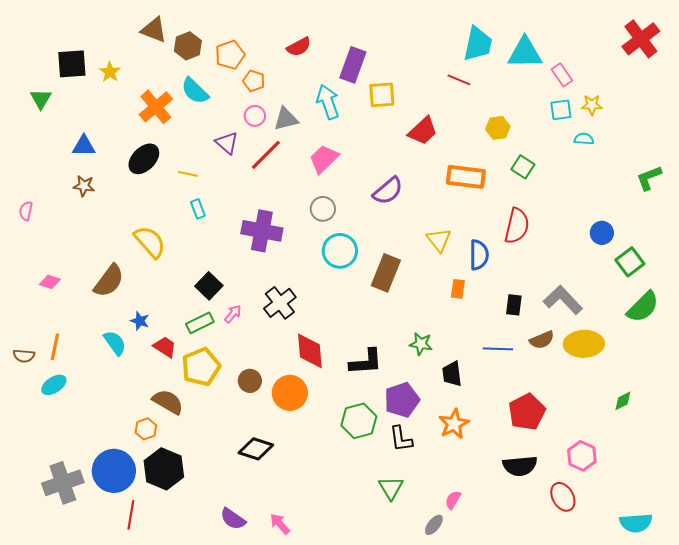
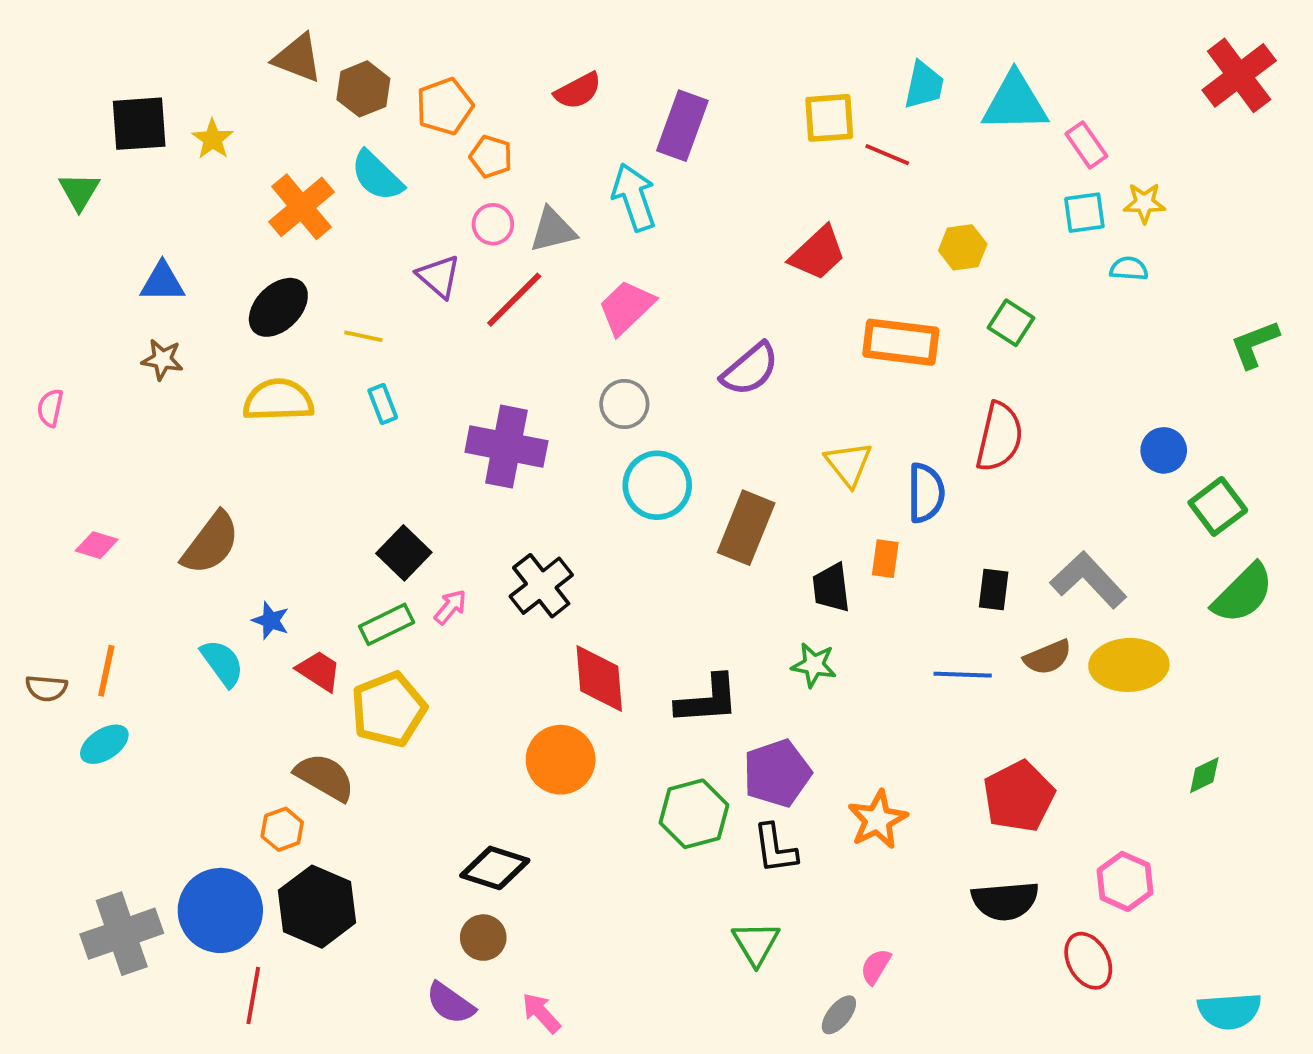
cyan trapezoid: (478, 44) -> (924, 85), size x0.7
yellow square: (382, 95) -> (829, 118), moved
yellow semicircle: (150, 242) -> (278, 400), moved, turned -51
black trapezoid: (452, 374) -> (831, 588), moved
brown circle: (250, 381) -> (483, 938), moved

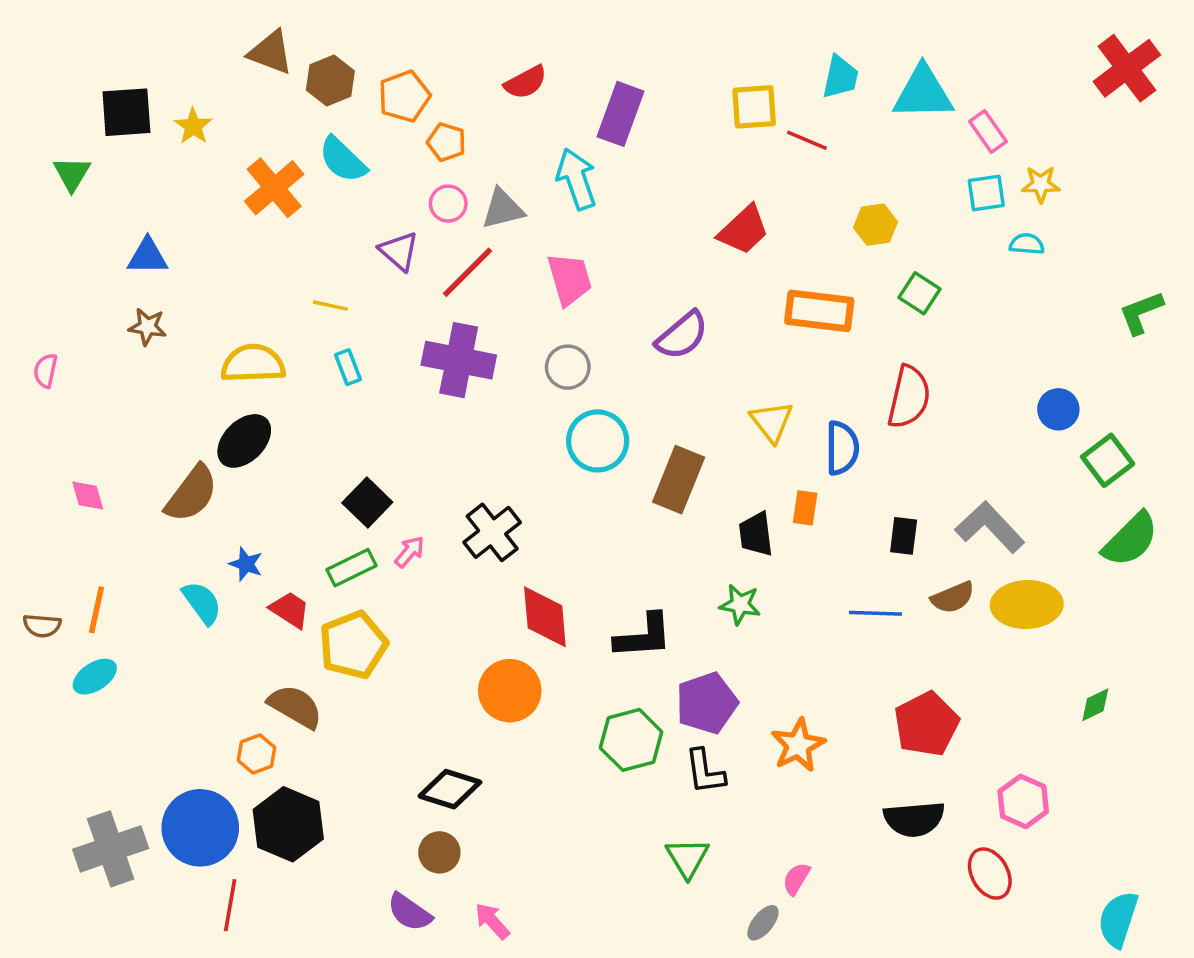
black ellipse: (278, 307) -> (244, 441), moved
pink trapezoid: (626, 307) -> (570, 279), turned 118
purple cross: (506, 447) -> (459, 360), moved
pink diamond: (97, 545) -> (88, 495), turned 57
cyan semicircle: (1229, 1011) -> (1118, 919), turned 112

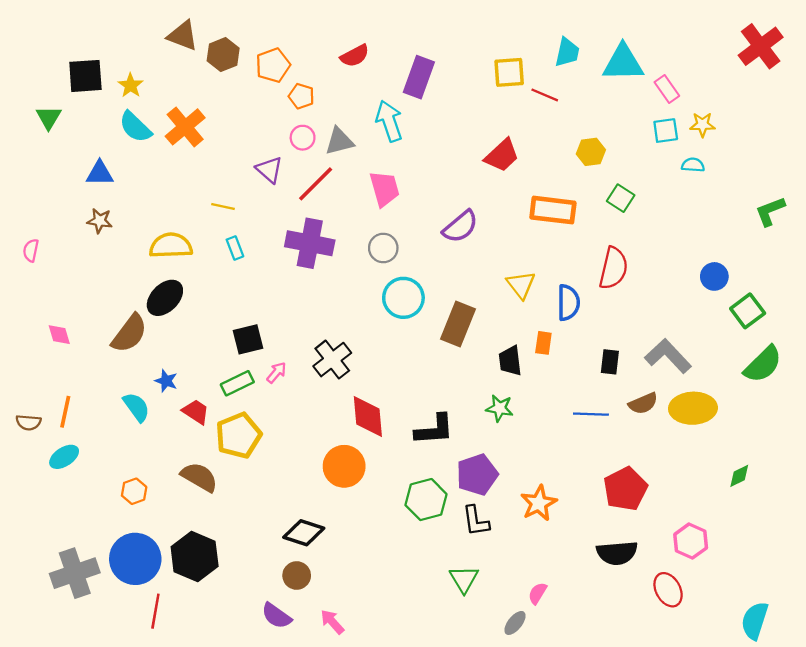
cyan semicircle: (343, 160) -> (135, 127), moved
black square: (367, 503) -> (248, 339), turned 32
orange hexagon: (257, 754) -> (134, 491), moved

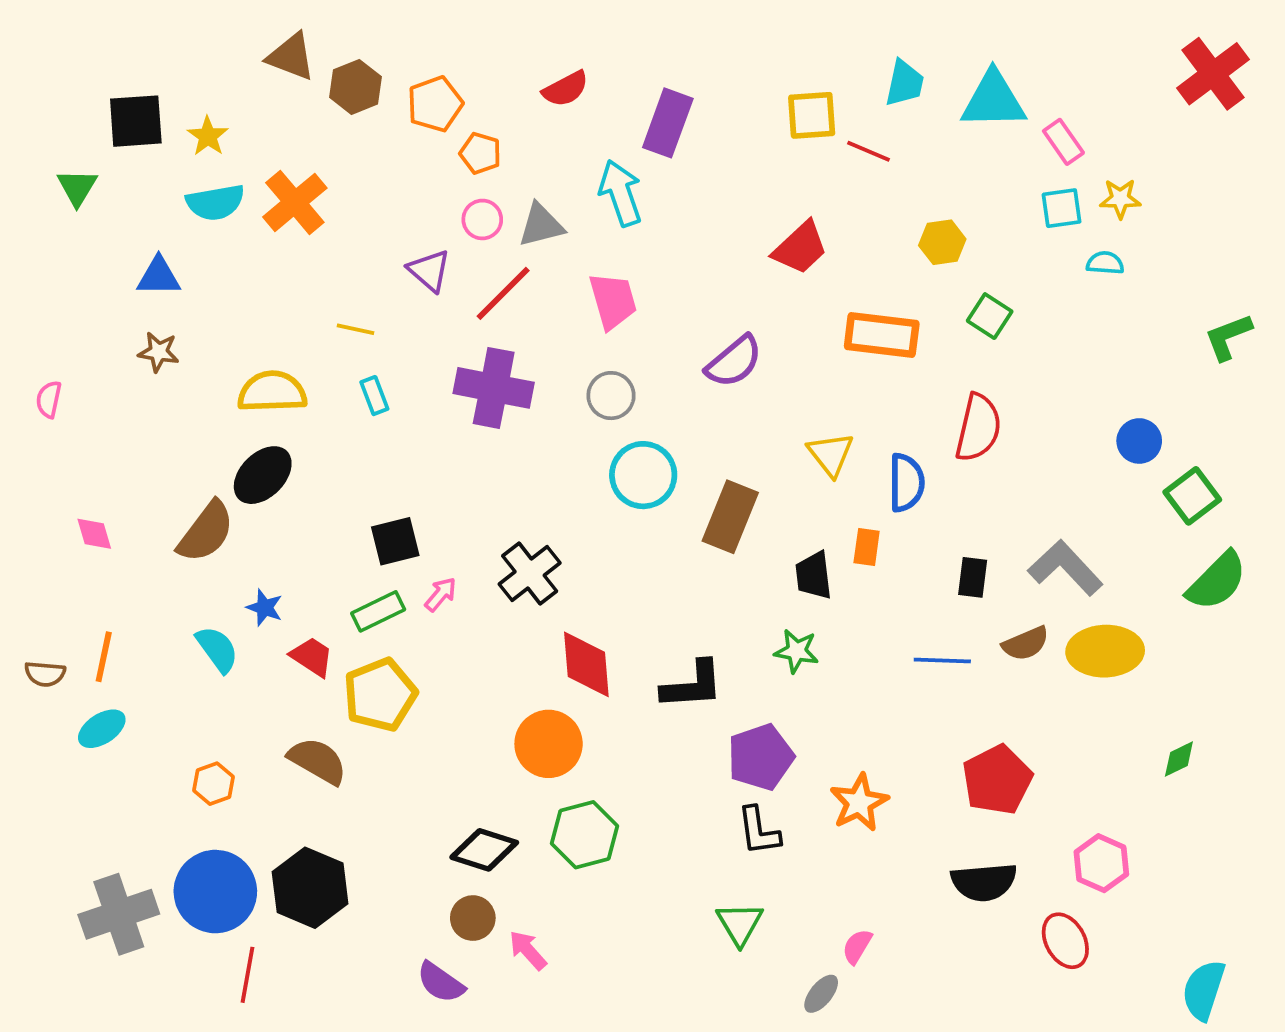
cyan semicircle: (135, 127) -> (215, 202), turned -54
green hexagon: (426, 500) -> (585, 835), moved
pink arrow: (332, 622) -> (528, 950), moved

